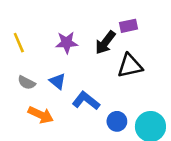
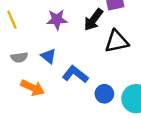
gray semicircle: (27, 83) -> (19, 57), turned -35

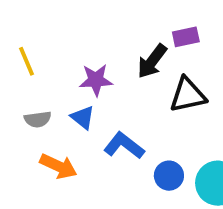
purple star: (57, 20) -> (96, 80), moved

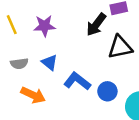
purple star: (96, 80) -> (44, 26), moved
blue circle: (169, 176) -> (107, 91), moved

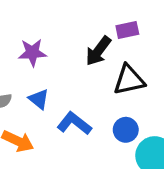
blue circle: (107, 91) -> (126, 130), moved

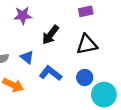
black arrow: (98, 51) -> (51, 35), moved
purple star: (32, 53) -> (23, 16), moved

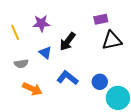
black triangle: (87, 44) -> (112, 40), moved
blue triangle: (27, 57) -> (45, 53), moved

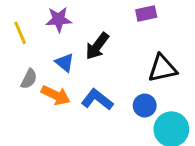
black triangle: (112, 40) -> (162, 68), moved
gray semicircle: (21, 64) -> (29, 79), turned -56
orange arrow: (32, 89) -> (56, 95), moved

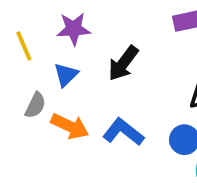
blue triangle: (65, 62) -> (66, 75), moved, turned 36

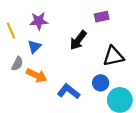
black arrow: (123, 63) -> (78, 40), moved
blue L-shape: (123, 132) -> (69, 91), moved

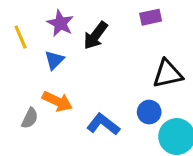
purple star: (39, 21) -> (60, 23), turned 30
black arrow: (78, 40) -> (96, 36), moved
gray semicircle: (17, 64) -> (30, 118), moved

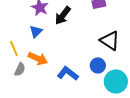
yellow line: (21, 37) -> (14, 48), moved
black triangle: (168, 74) -> (110, 40), turned 45

